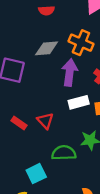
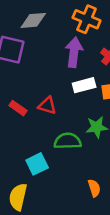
gray diamond: (47, 48) -> (33, 20), moved
red triangle: (45, 121) -> (47, 106), turned -30

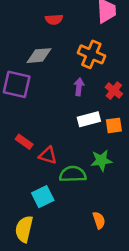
purple arrow: (74, 52) -> (79, 87), size x0.6
red triangle: (47, 106) -> (48, 155), moved

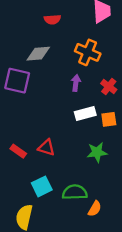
red rectangle: (24, 142) -> (18, 151), moved
green semicircle: (73, 174) -> (75, 192), moved
orange semicircle: (99, 220) -> (95, 209), turned 49

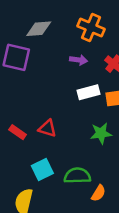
purple arrow: (76, 83) -> (79, 60), turned 91

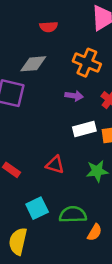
red triangle: (47, 128) -> (55, 165), moved

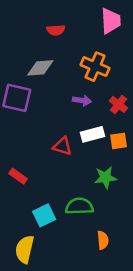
red triangle: (55, 165) -> (62, 146), moved
green semicircle: (73, 215) -> (79, 206), moved
orange semicircle: (95, 232) -> (103, 240), turned -36

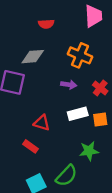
red triangle: (62, 146) -> (42, 123), moved
red rectangle: (18, 176) -> (31, 146), moved
green semicircle: (79, 206) -> (66, 176), turned 135

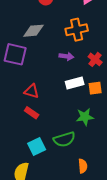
orange cross: (80, 55) -> (77, 30), turned -35
red triangle: (42, 123) -> (32, 91), moved
green semicircle: (66, 176) -> (64, 139), turned 30

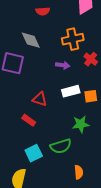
gray diamond: (34, 31) -> (31, 40), turned 70
red cross: (95, 59) -> (91, 59), moved
red triangle: (32, 91) -> (40, 99), moved

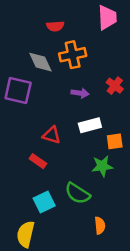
orange cross: (73, 39) -> (73, 55), moved
orange square: (91, 96) -> (115, 141), moved
green semicircle: (61, 146) -> (78, 193), turned 50

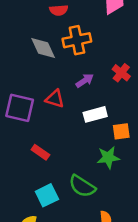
purple square: (18, 91) -> (20, 108), moved
purple arrow: (80, 93) -> (85, 81), turned -42
red triangle: (52, 135) -> (55, 99), moved

